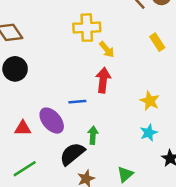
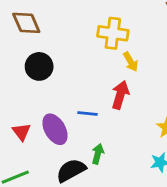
black circle: (15, 69) -> (39, 66), moved
red triangle: (23, 128) -> (21, 132), turned 42

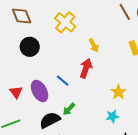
yellow cross: (113, 33) -> (65, 22), moved, turned 30
blue line: (87, 113) -> (63, 81), turned 32
green arrow: (98, 154) -> (69, 109), turned -152

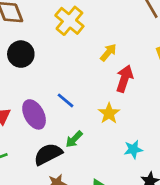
yellow arrow: (94, 45) -> (108, 52), turned -112
red arrow: (86, 68) -> (125, 79), moved
yellow star: (118, 92) -> (109, 113), moved

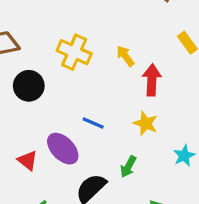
yellow cross: (69, 21) -> (74, 52), moved
yellow arrow: (108, 52) -> (125, 56), turned -60
green arrow: (74, 139) -> (128, 167), moved

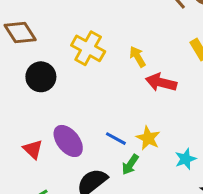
red arrow: (152, 80) -> (161, 82), turned -84
blue line: (93, 123) -> (116, 139), moved
yellow star: (146, 123) -> (148, 138), moved

